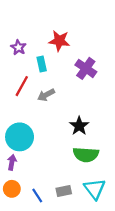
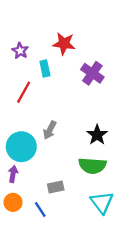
gray arrow: (46, 95) -> (50, 130), moved, turned -35
black star: (79, 126) -> (97, 135), moved
gray rectangle: (64, 191) -> (56, 187), moved

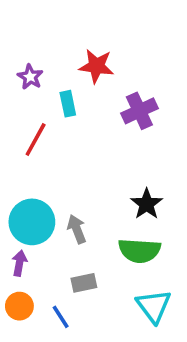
purple cross: (92, 73) -> (139, 111), turned 30
gray arrow: (50, 130) -> (77, 229), moved, turned 132

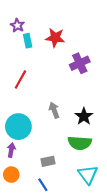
purple star: (30, 77) -> (17, 25), moved
cyan rectangle: (68, 104) -> (28, 41), moved
gray arrow: (77, 229) -> (54, 110), moved
blue line: (61, 317) -> (43, 185), moved

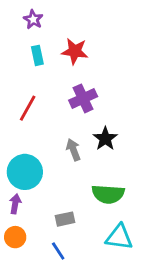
purple star: (17, 25) -> (33, 19), moved
purple cross: (80, 63) -> (83, 98), moved
black star: (84, 116) -> (105, 139), moved
cyan triangle: (88, 175) -> (119, 237), turned -45

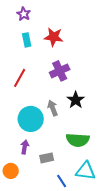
cyan circle: (25, 172) -> (31, 119), moved
purple arrow: (15, 204) -> (25, 147), moved
blue line: (58, 251) -> (62, 181), moved

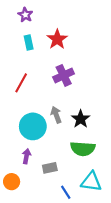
red star: (54, 37) -> (57, 39), turned 30
black star: (76, 100) -> (81, 119), moved

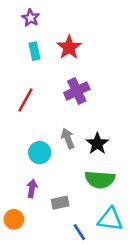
cyan circle: (33, 126) -> (40, 153), size x0.7

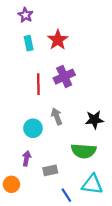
red line: (25, 100) -> (38, 84), moved, turned -30
black star: (97, 144) -> (94, 120), moved, turned 30

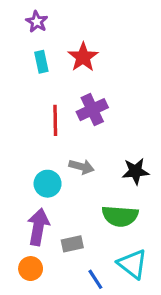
gray arrow: (57, 116) -> (81, 167), turned 126
purple arrow: (27, 158) -> (38, 227), size x1.6
orange circle: (11, 184) -> (31, 269), moved
cyan triangle: (92, 184) -> (132, 264), turned 30

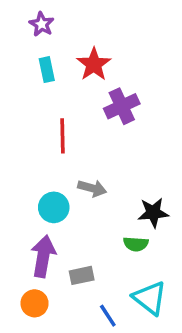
purple cross: (92, 110) -> (122, 106), moved
black star: (136, 171) -> (153, 213), moved
green semicircle: (120, 216) -> (136, 244), size x0.6

